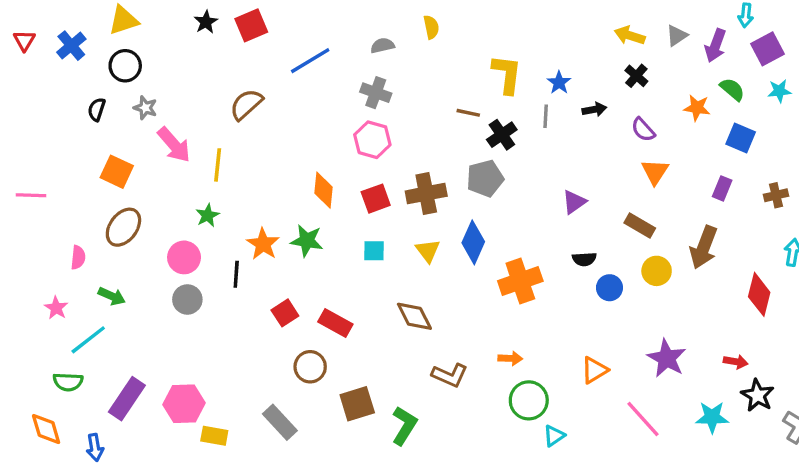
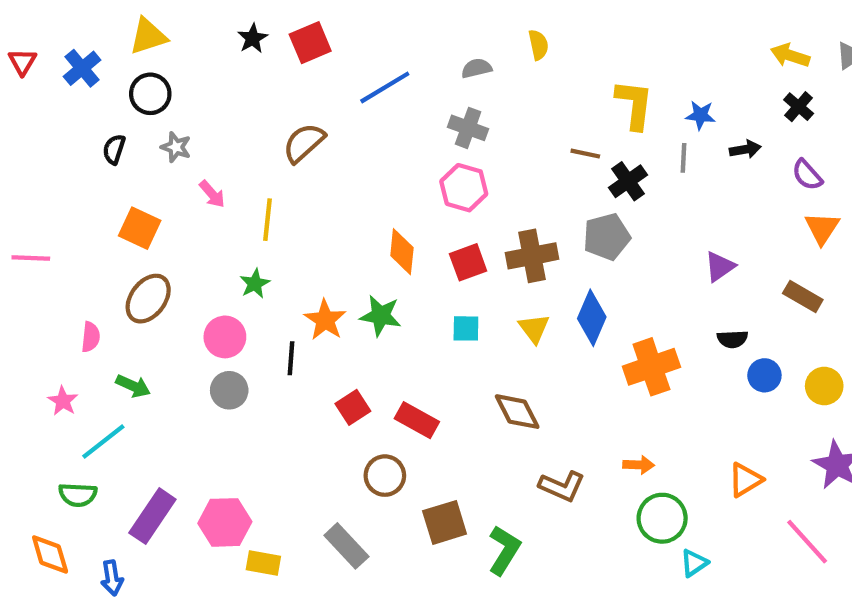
blue star: (559, 83) -> (700, 115), turned -30
pink arrow: (174, 145) -> (212, 194), size x0.6
yellow circle: (657, 271) -> (824, 386), moved

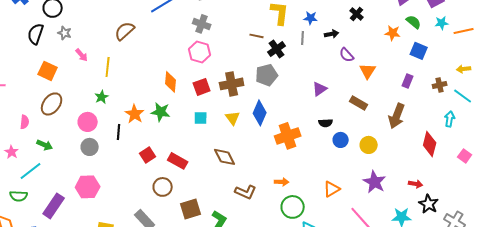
black semicircle: (114, 149) -> (36, 34), size x1.5
purple semicircle: (807, 175) -> (347, 55), moved
pink hexagon: (225, 522) -> (88, 187), moved

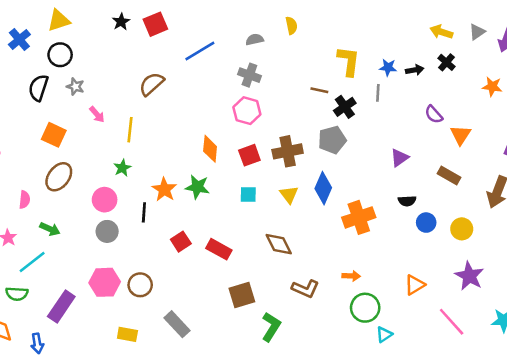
black arrow: (332, 34) -> (415, 70), moved
brown circle: (163, 187) -> (140, 285), moved
brown square: (191, 209) -> (242, 295), moved

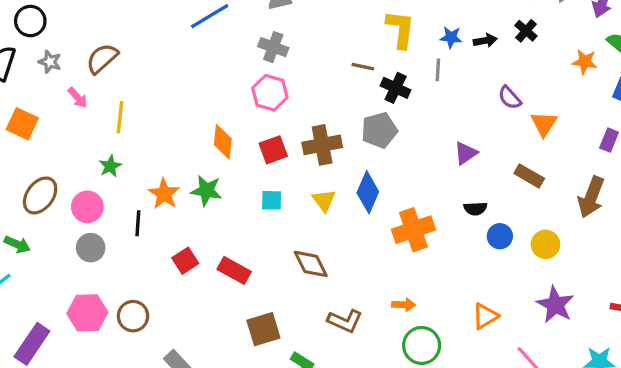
brown semicircle: (152, 84) -> (102, 59), moved
black cross: (345, 107) -> (396, 88), turned -30
brown ellipse: (59, 177) -> (40, 195), moved

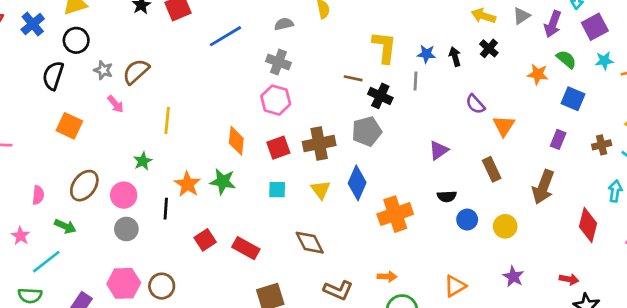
black arrow: (485, 41) -> (455, 57), turned -96
gray star: (50, 62) -> (103, 70), moved
yellow line: (120, 117) -> (167, 120), moved
brown rectangle: (529, 176) -> (492, 169), turned 35
purple star: (555, 305) -> (513, 277), size x0.7

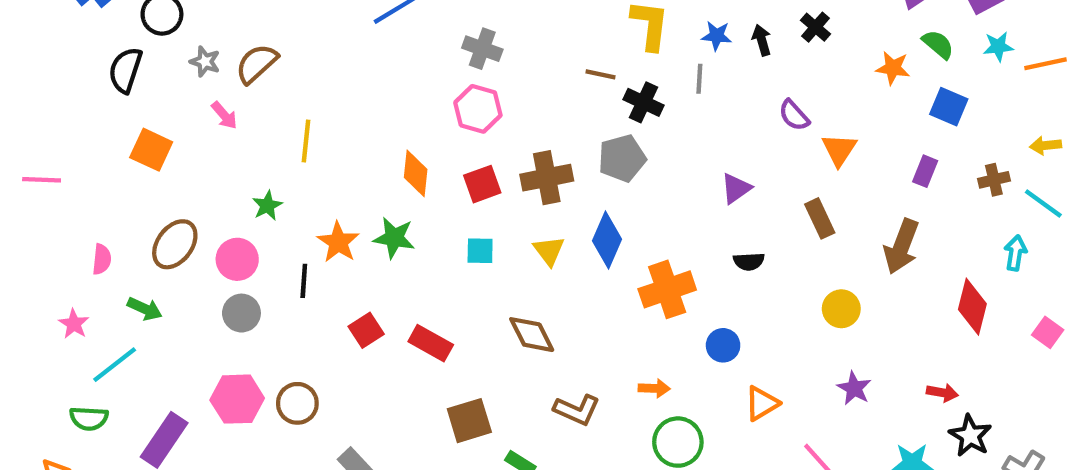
blue circle: (467, 220) -> (723, 345), moved

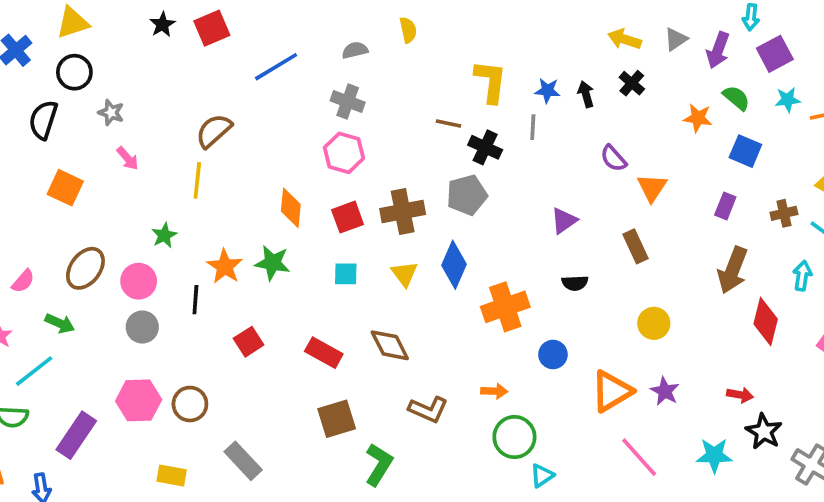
brown semicircle: (257, 64) -> (214, 131), moved
brown arrow: (901, 246) -> (733, 270), moved
pink semicircle: (102, 259) -> (23, 281), turned 35
red rectangle: (431, 343) -> (324, 353), moved
orange triangle: (762, 403) -> (612, 391), moved, size x1.4

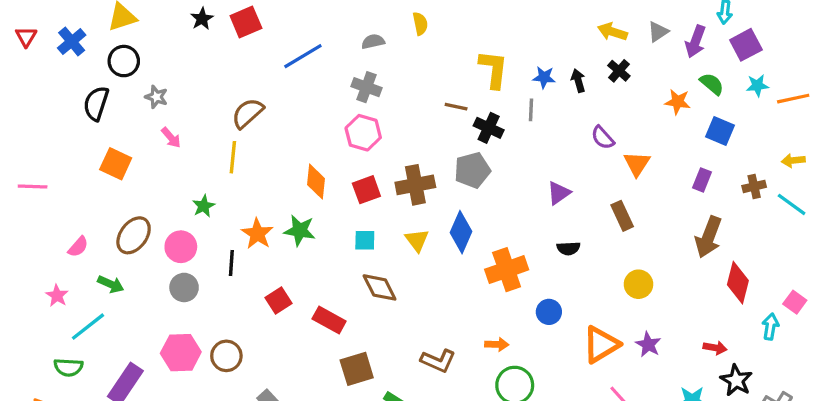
cyan arrow: (802, 276) -> (770, 327), moved
brown diamond: (390, 345) -> (380, 287), moved
red rectangle: (324, 353) -> (329, 320), moved

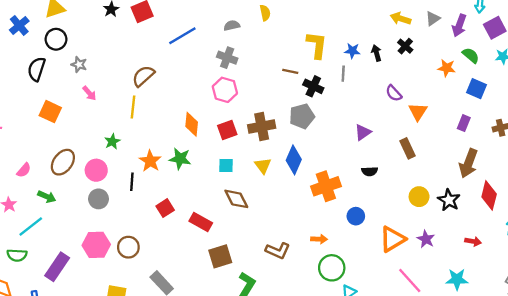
black star: (736, 380) -> (449, 200), moved

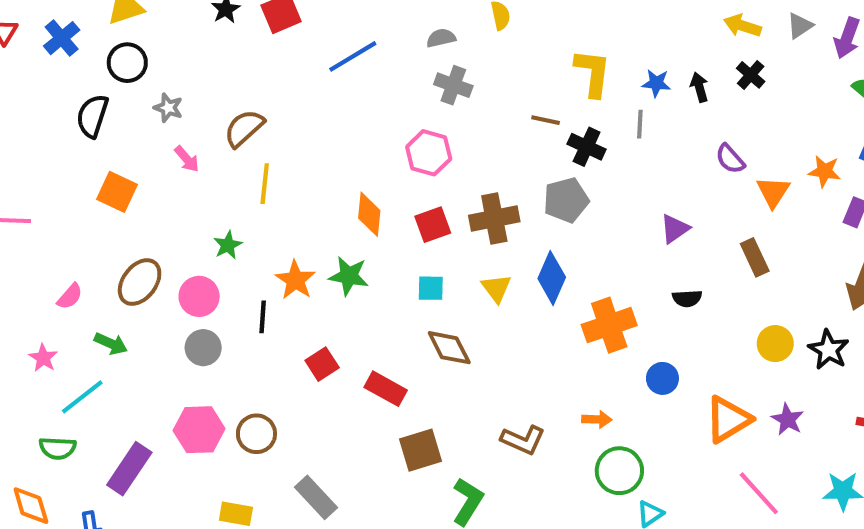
gray cross: (227, 58) -> (453, 85), moved
orange star: (447, 68) -> (824, 171), moved
brown semicircle: (143, 76) -> (244, 128), moved

